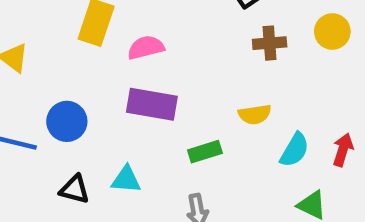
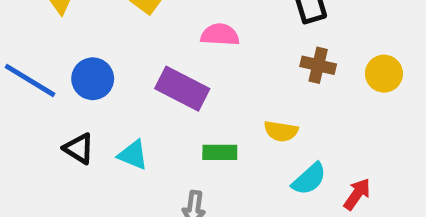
pink semicircle: (146, 48) -> (220, 35), moved

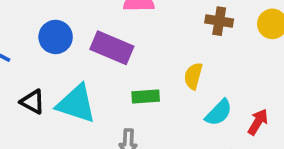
blue circle: (93, 79) -> (56, 37), moved
yellow semicircle: (281, 131) -> (193, 76), turned 100
cyan triangle: (133, 155) -> (76, 104), size x1.6

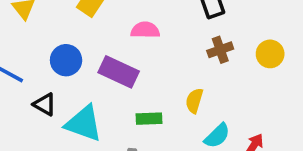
brown cross: (219, 21) -> (220, 50), turned -30
black triangle: (33, 102) -> (45, 104), moved

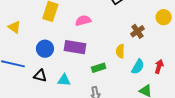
brown cross: (220, 50) -> (137, 31), moved
yellow circle: (270, 54) -> (164, 17), moved
cyan triangle: (84, 123) -> (64, 80), size x0.6

